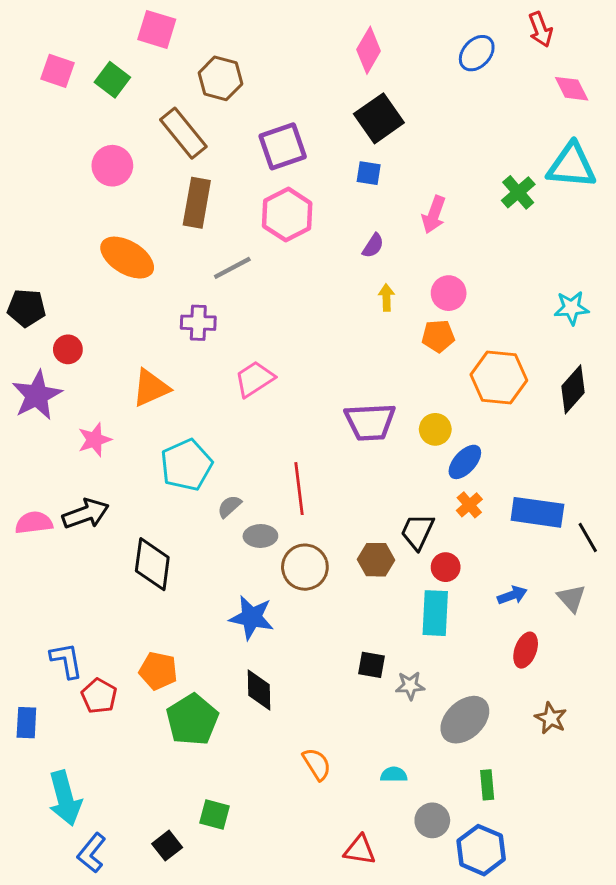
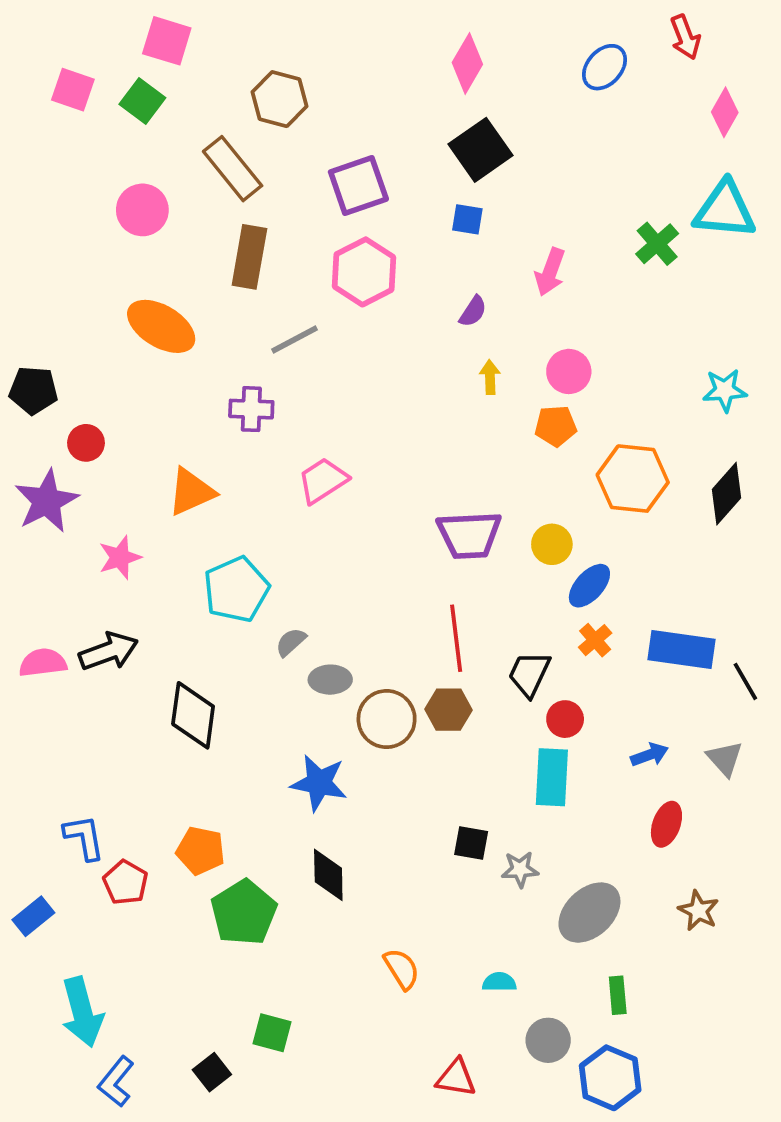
pink square: (157, 29) -> (167, 41), moved
pink diamond: (572, 89) -> (725, 112), turned 57
red line: (299, 489) -> (456, 638), moved
brown hexagon: (376, 560) -> (449, 710), moved
blue rectangle: (26, 723) -> (33, 916), turned 48

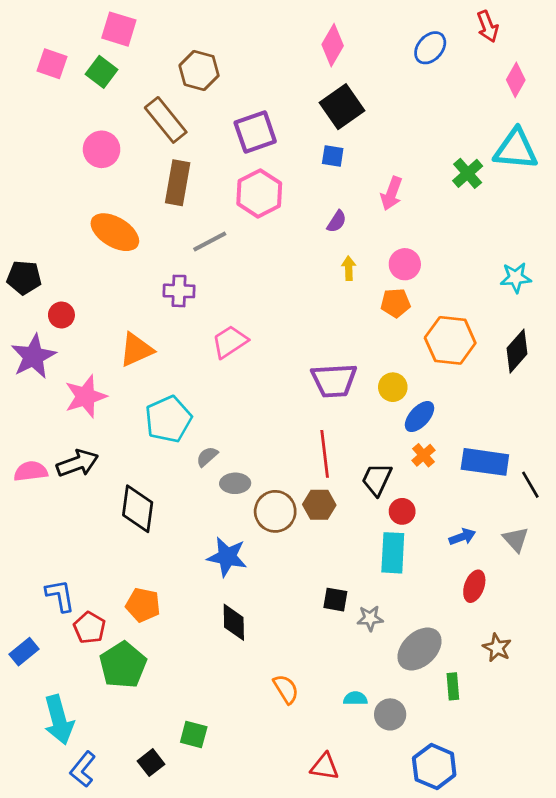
pink star: (120, 557) -> (85, 396), size x1.4
green pentagon: (244, 913) -> (123, 665), moved
green rectangle: (618, 995) -> (453, 686), moved
gray circle: (548, 1040) -> (390, 714), moved

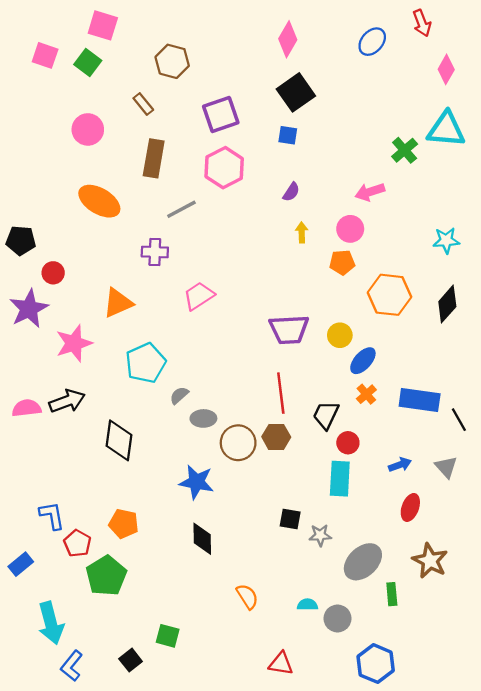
brown rectangle: (166, 120) -> (143, 104), size x0.6
pink arrow: (391, 193) -> (370, 192), moved, turned 52
brown star: (497, 648) -> (430, 561), size x1.4

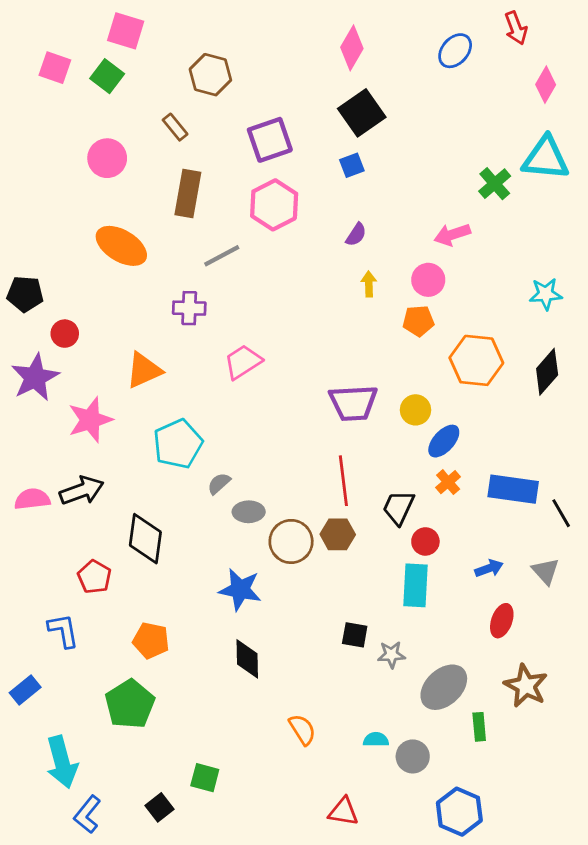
blue square: (288, 135) -> (352, 165), turned -30
red pentagon: (77, 543) -> (94, 577), moved

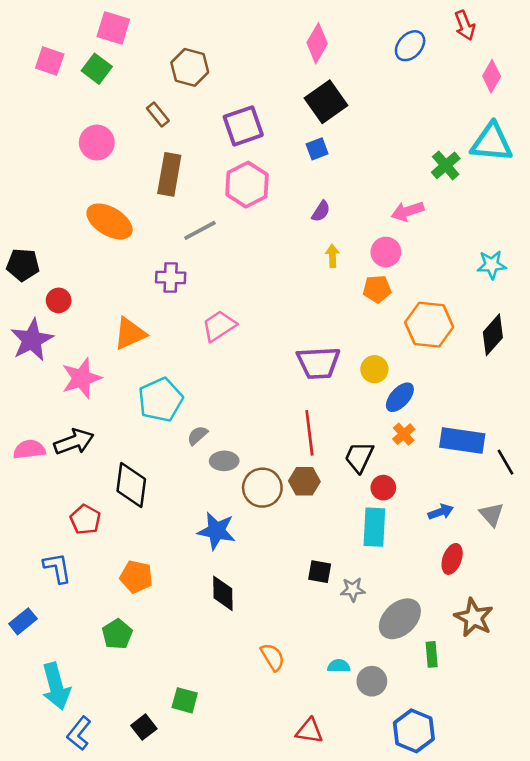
green pentagon: (130, 704) -> (117, 634), size x0.7

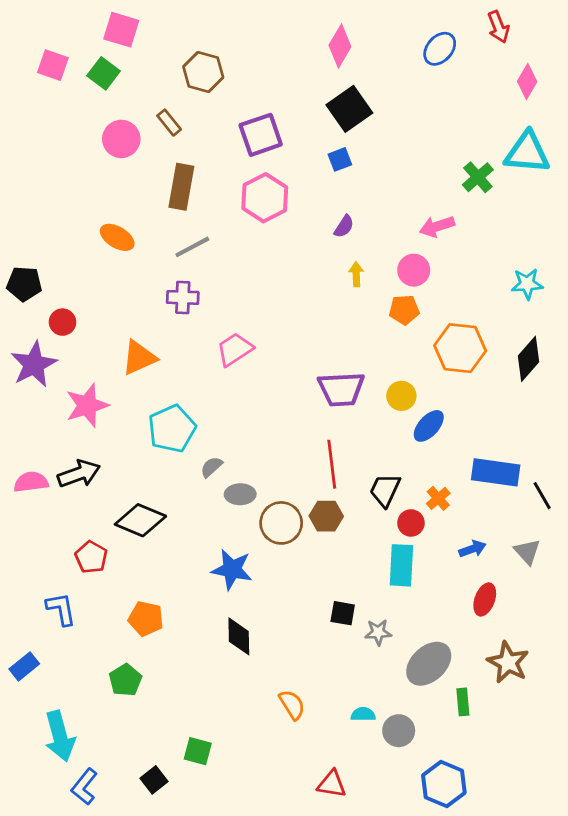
pink circle: (97, 143) -> (121, 139), moved
orange ellipse: (110, 221) -> (117, 237), size x0.7
gray line: (200, 230) -> (192, 247), moved
orange cross: (404, 434) -> (438, 498), moved
black diamond: (131, 485) -> (140, 520), turned -75

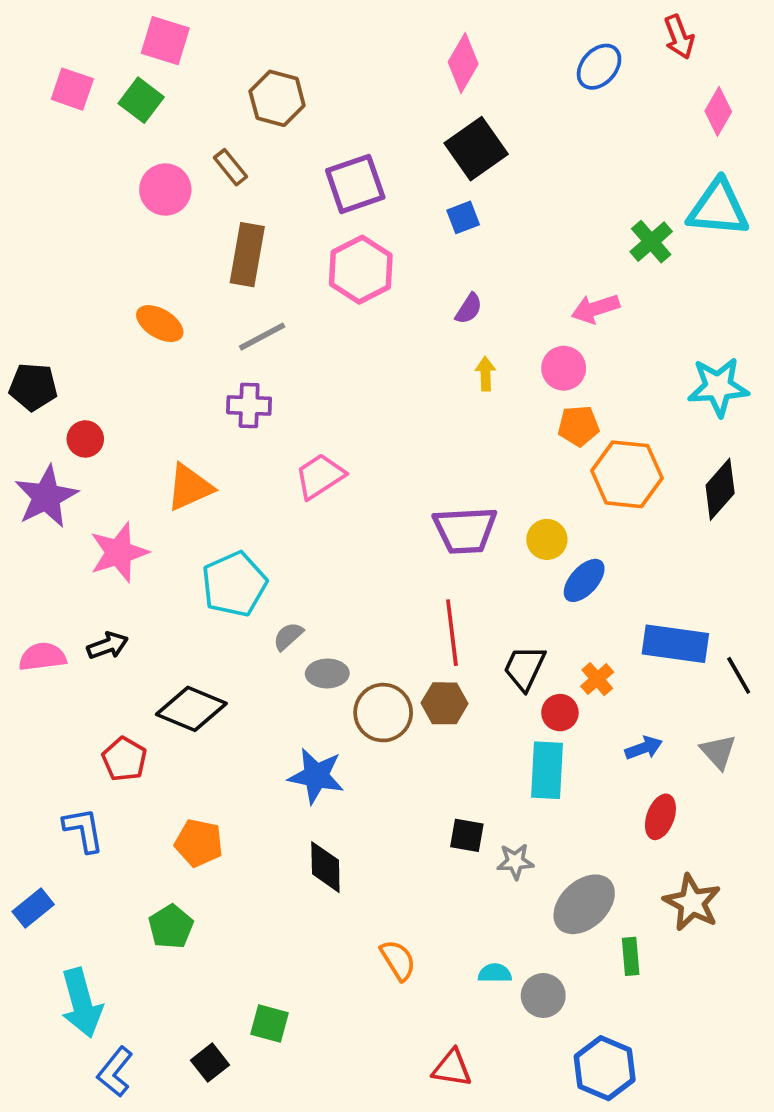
cyan star: (527, 284) -> (718, 387), size x1.4
orange pentagon: (404, 310) -> (579, 426), moved
black arrow: (79, 474) -> (108, 646), size x0.7

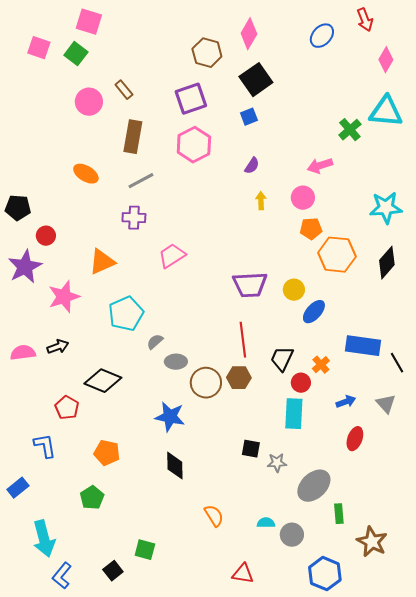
brown hexagon: (277, 98) -> (207, 53), moved
brown star: (692, 902) -> (372, 542), moved

